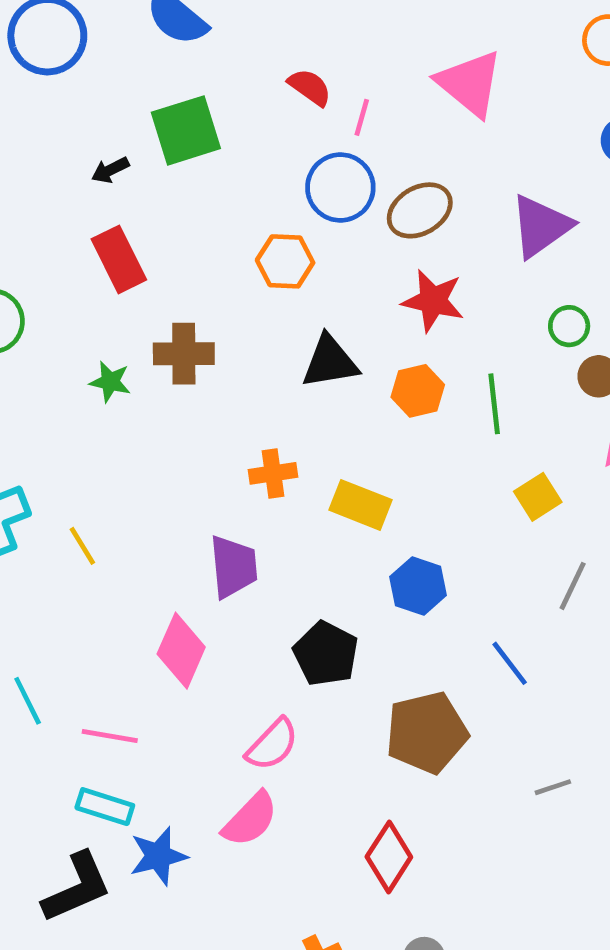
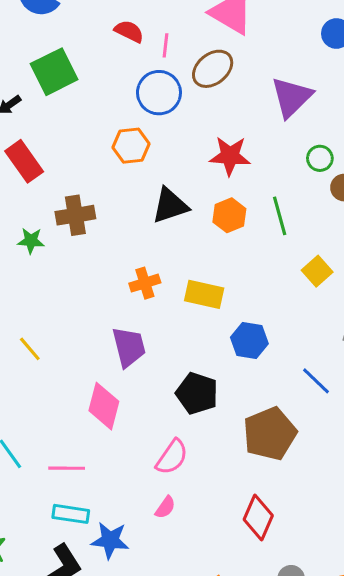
brown ellipse: (420, 210) -> (213, 69), moved
pink semicircle: (250, 819) -> (165, 507), size x0.6
blue star: (158, 856) -> (110, 540), turned 30

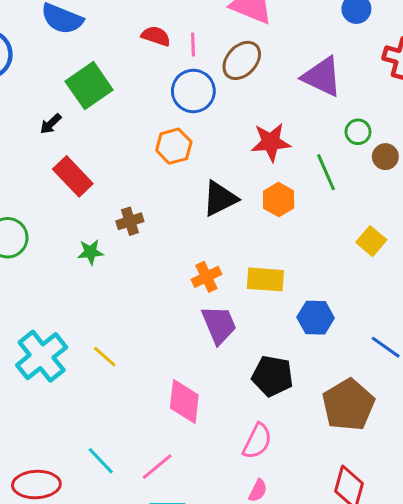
purple triangle: (292, 97) -> (322, 77), turned -42
brown cross: (75, 215) -> (130, 221), size x0.7
green line: (280, 216) -> (326, 172), moved
purple trapezoid: (129, 347) -> (219, 325), moved
pink line: (67, 468) -> (157, 467), turned -32

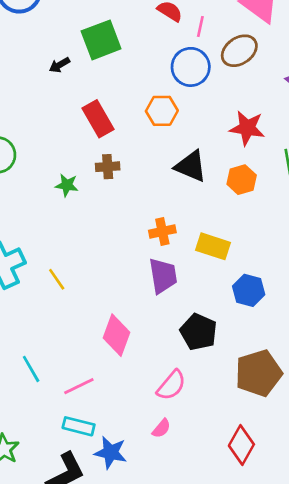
red rectangle: (73, 176) -> (98, 119), moved
black triangle: (220, 199) -> (191, 166), turned 36

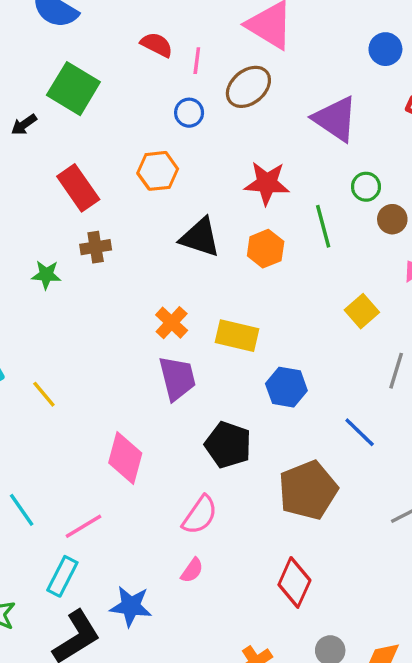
green square: (101, 40) -> (73, 89), turned -33
blue circle: (191, 67) -> (189, 113), size x0.6
orange cross: (162, 231) -> (172, 323), turned -30
cyan rectangle: (79, 426) -> (62, 576), moved, turned -72

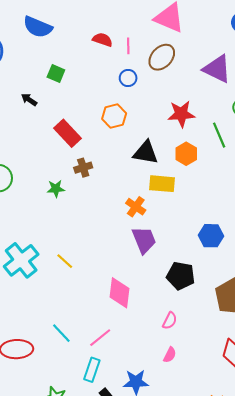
green square: (73, 89) -> (56, 73), size x0.6
black arrow: (24, 125) -> (29, 100), turned 77
yellow rectangle: (237, 336) -> (162, 184), moved
pink semicircle: (200, 515) -> (170, 321), size x0.7

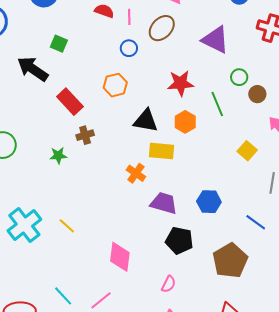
black arrow: (29, 100) -> (33, 69), size x2.0
purple trapezoid: (144, 240) -> (164, 203), moved, turned -52

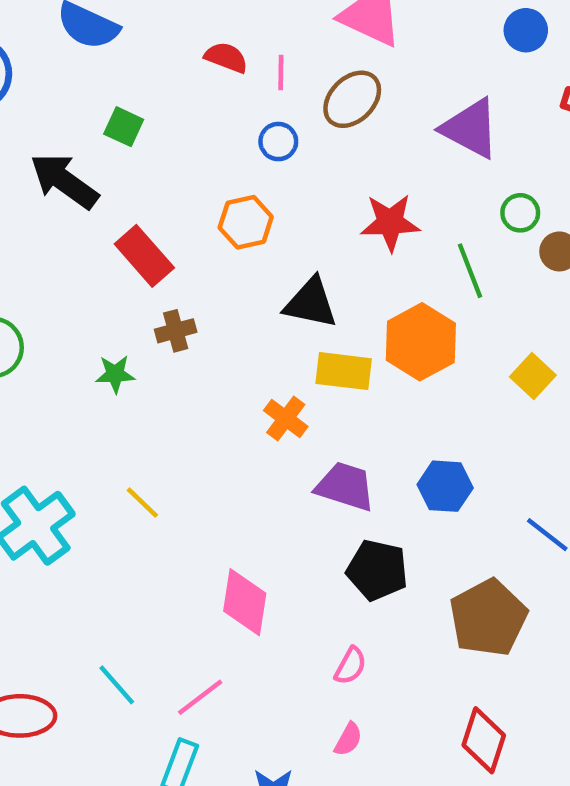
orange hexagon: (185, 122) -> (421, 342), moved, size x1.5
yellow line: (67, 226) -> (142, 503), moved

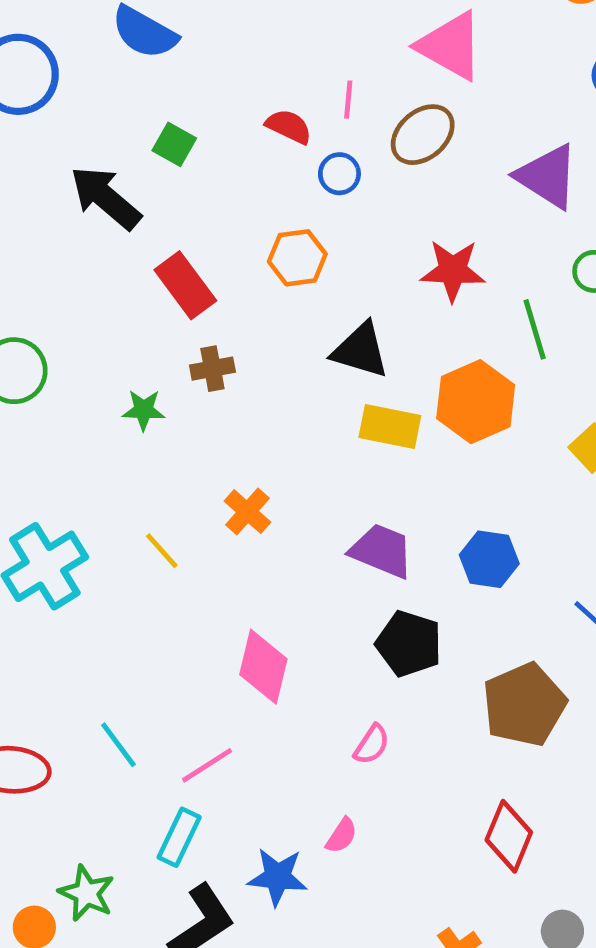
red semicircle: (226, 57) -> (289, 126), moved
orange cross: (286, 418) -> (247, 512), moved
pink semicircle: (348, 739) -> (342, 836), moved

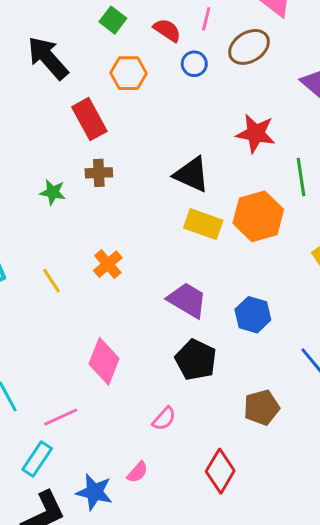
green square: (174, 144) -> (113, 20), moved
orange hexagon: (297, 258) -> (128, 73), moved
brown pentagon: (524, 705) -> (262, 407), size x0.7
red diamond: (509, 836) -> (220, 471), moved

